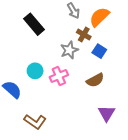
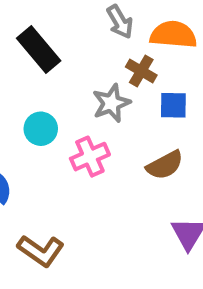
orange semicircle: (99, 17) -> (173, 35), turned 50
blue square: (99, 51) -> (173, 105), turned -32
cyan circle: (35, 71) -> (41, 129), moved

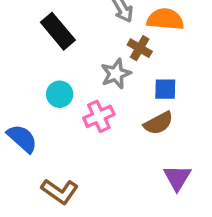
blue square: (173, 105) -> (165, 89), moved

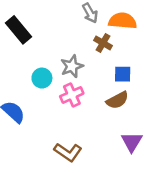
black rectangle: (58, 31) -> (19, 30), moved
gray star: (116, 74) -> (72, 66), moved
brown L-shape: (60, 191) -> (68, 152), moved

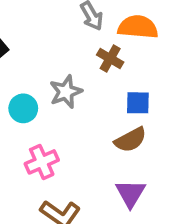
pink cross: (72, 95) -> (42, 162), moved
purple triangle: (132, 142) -> (130, 193), moved

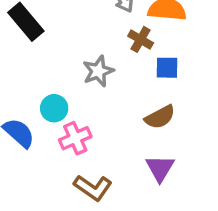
blue square: (138, 103) -> (167, 68), moved
cyan circle: (23, 108) -> (54, 108), moved

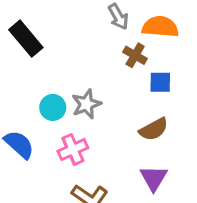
gray star: (98, 71) -> (86, 104), moved
cyan circle: (54, 108) -> (53, 107), moved

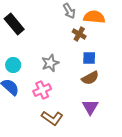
blue square: (160, 82) -> (89, 58), moved
cyan circle: (53, 107) -> (13, 65), moved

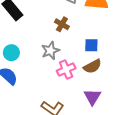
brown cross: (79, 34) -> (62, 24), moved
pink cross: (42, 90) -> (66, 70), moved

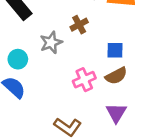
brown cross: (62, 24) -> (79, 25), turned 32
gray star: (50, 51) -> (51, 43), moved

